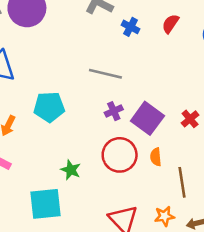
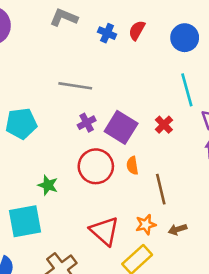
blue cross: (130, 27) -> (107, 33), moved

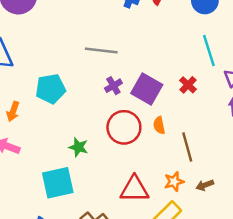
red triangle: (104, 231) -> (134, 189), turned -40

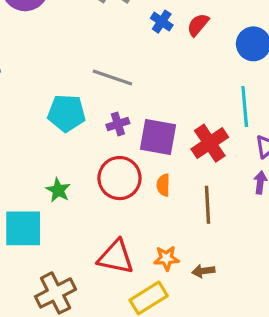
red cross: (188, 85) -> (210, 143), size x1.6
cyan pentagon: (51, 89) -> (66, 113), moved
purple square: (147, 89) -> (158, 137), turned -32
brown line: (187, 147) -> (208, 205), moved

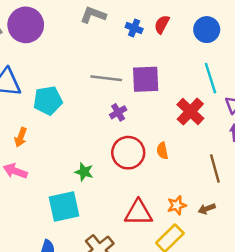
cyan pentagon: (66, 113) -> (48, 101), moved
purple square: (158, 137) -> (146, 79), moved
brown line: (208, 205) -> (215, 168), moved

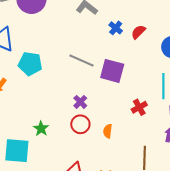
red cross: (190, 111) -> (139, 107), size x0.7
purple cross: (118, 112) -> (80, 102), moved, turned -32
red circle: (128, 153) -> (80, 124), size x0.7

